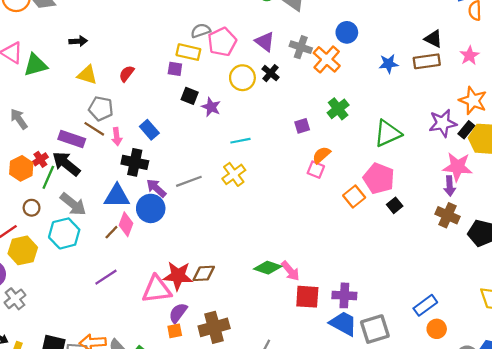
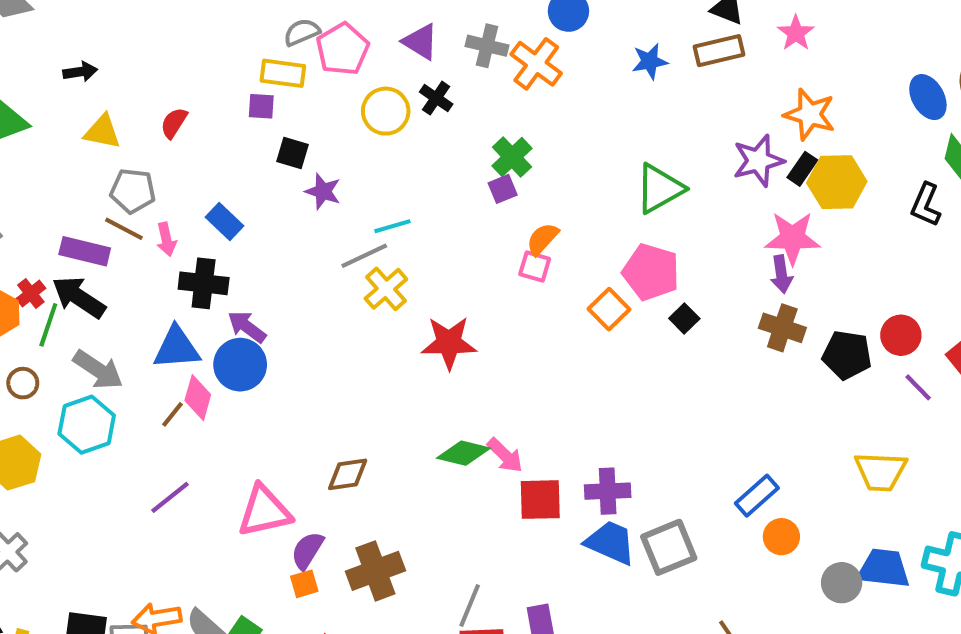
purple star: (211, 107) -> (323, 191), moved
green cross: (338, 109) -> (512, 157), moved
gray line: (189, 181) -> (364, 256), moved
red star: (178, 276) -> (449, 343), moved

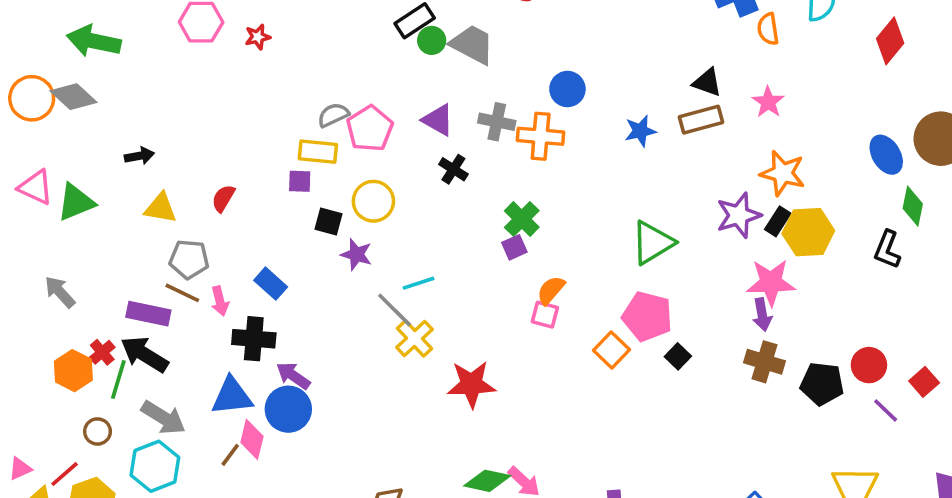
orange cross: (536, 64) -> (541, 136), turned -30
yellow circle: (386, 111) -> (373, 201), moved
gray line: (364, 256) -> (394, 310), turned 72

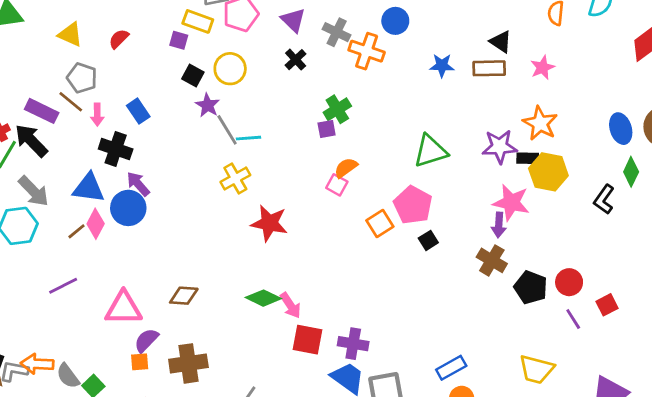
black rectangle: (778, 221) -> (528, 158), turned 45
gray line: (394, 310) -> (227, 130), moved

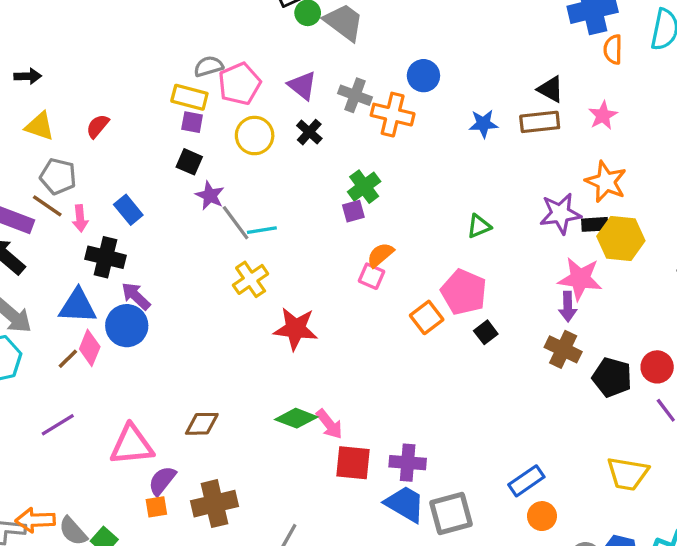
purple square: (179, 40) -> (192, 122), moved
yellow circle: (230, 69) -> (255, 136), moved
green triangle: (430, 151) -> (479, 226), size x0.6

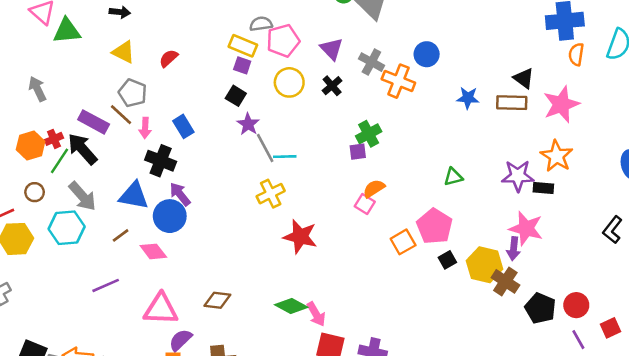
pink star: (603, 115) -> (561, 104), size x1.6
yellow hexagon: (621, 238) -> (485, 265), moved
pink diamond: (90, 348) -> (153, 251), moved, turned -68

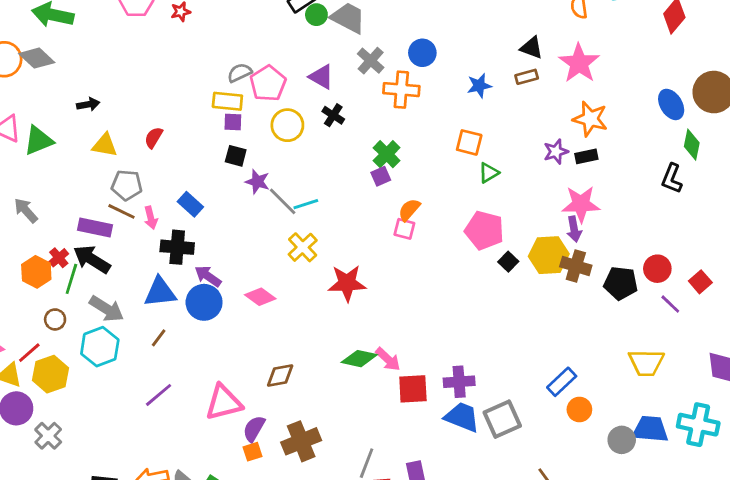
gray cross: (371, 62) -> (371, 61), moved, turned 30
brown rectangle: (512, 103) -> (527, 77), size x0.7
purple star: (518, 176) -> (556, 152), size x0.7
orange square: (403, 242) -> (469, 142), moved, turned -30
pink diamond: (153, 251) -> (260, 297), moved

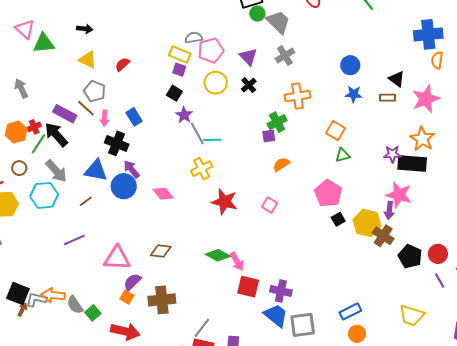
blue circle: (422, 53) -> (350, 65), moved
orange cross: (401, 90) -> (298, 96), moved, turned -30
black rectangle: (586, 156) -> (412, 163), size x1.8
pink square: (404, 229) -> (270, 205), moved
orange square: (253, 452) -> (127, 297), turned 32

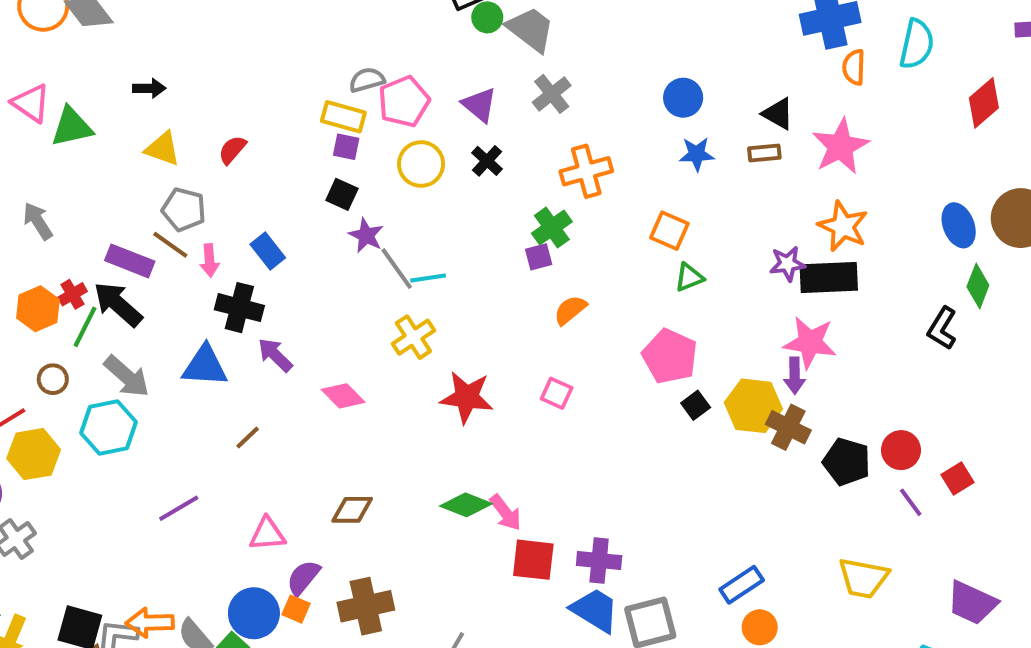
blue circle: (124, 186) -> (254, 613), moved
brown line: (86, 201) -> (248, 438), moved
pink triangle: (117, 258) -> (267, 534), size x0.7

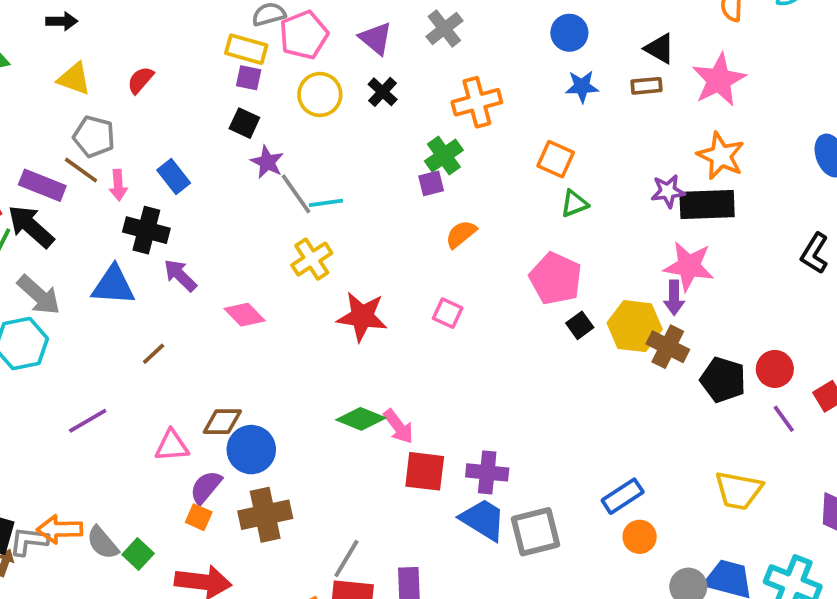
brown diamond: (352, 510) -> (222, 422), moved
blue circle: (254, 613) -> (251, 450), moved

